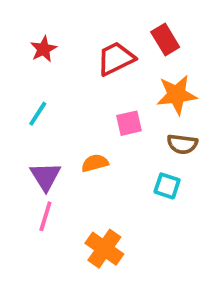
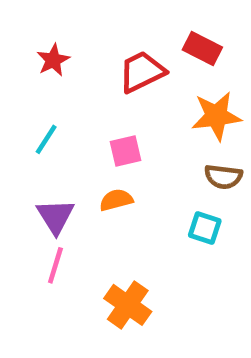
red rectangle: (165, 40) -> (202, 48), turned -32
pink square: (129, 123) -> (125, 151), moved

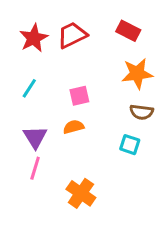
red star: (53, 60) -> (34, 38), size x1.4
red trapezoid: (142, 72) -> (72, 35), moved

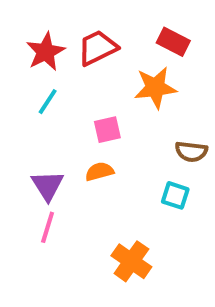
orange star: (137, 74) -> (155, 88), moved
cyan line: (29, 88) -> (48, 102), moved
orange cross: (81, 193) -> (131, 261), moved

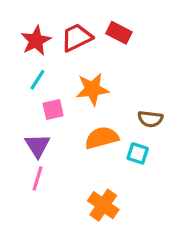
red rectangle: (173, 42) -> (119, 33), moved
orange star: (155, 88) -> (92, 89), moved
pink square: (107, 130) -> (53, 110), moved
orange semicircle: (99, 171) -> (102, 138), moved, size x1.5

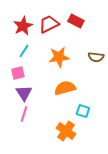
pink square: (53, 110) -> (18, 73), moved
brown semicircle: (150, 119) -> (96, 57), moved
cyan square: (138, 153) -> (83, 111), moved

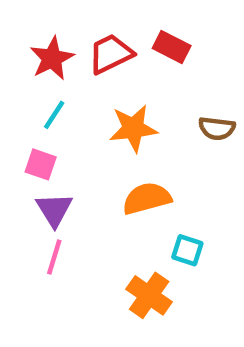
pink square: (18, 73) -> (41, 164), turned 32

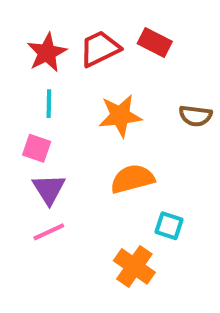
cyan line: (54, 115) -> (49, 104), turned -32
pink line: (54, 257) -> (49, 232), turned 48

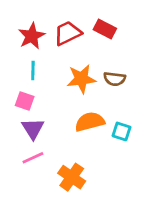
brown semicircle: (195, 116) -> (115, 79), moved
cyan square: (169, 226) -> (122, 131), moved
orange cross: (134, 266) -> (72, 177), moved

